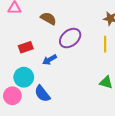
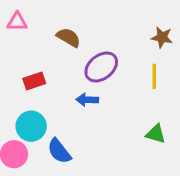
blue arrow: (49, 60) -> (87, 100), moved, turned 32

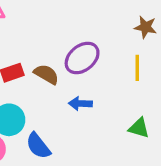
brown semicircle: (69, 37) -> (46, 74), moved
blue arrow: (87, 100) -> (80, 104), moved

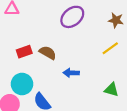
purple ellipse: (82, 58) -> (72, 17), moved
yellow line: (137, 68) -> (110, 48), turned 54

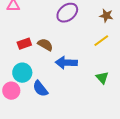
blue arrow: (71, 73) -> (66, 63), size x1.5
green triangle: (111, 90) -> (102, 78), turned 32

